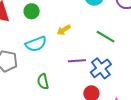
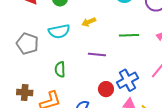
green line: (106, 37) -> (129, 35), turned -42
blue cross: (101, 68) -> (128, 80), moved

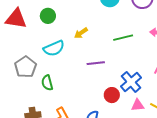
gray pentagon: (27, 44) -> (25, 67), turned 30
green semicircle: (60, 69) -> (47, 83), moved

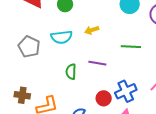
gray pentagon: (25, 67) -> (29, 47), turned -30
green semicircle: (47, 83) -> (71, 72), moved

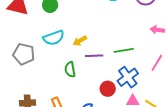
yellow arrow: (92, 30) -> (80, 41), moved
green line: (131, 47) -> (124, 50), moved

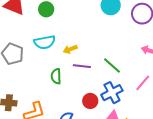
green line: (124, 50) -> (112, 66), turned 42

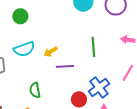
green line: (112, 66) -> (93, 47), moved, turned 54
green semicircle: (56, 76) -> (35, 90), moved

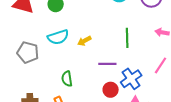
purple line: (65, 66) -> (107, 64), moved

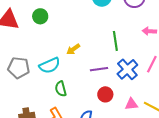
cyan semicircle: (58, 37) -> (50, 65), moved
blue cross: (131, 79) -> (127, 69), moved

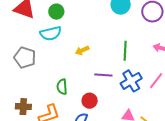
cyan semicircle: (50, 65) -> (51, 33), moved
red circle: (105, 94) -> (90, 101), moved

